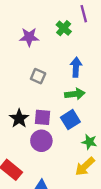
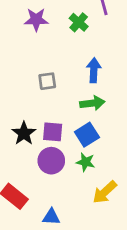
purple star: (29, 37) -> (36, 20), moved
gray square: (38, 76) -> (47, 81), turned -32
green star: (89, 142) -> (86, 162), moved

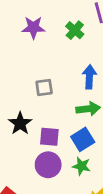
black star: (24, 133) -> (20, 123), moved

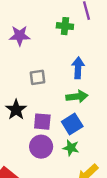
purple star: (33, 28) -> (20, 36), moved
green cross: (75, 30) -> (65, 26), turned -35

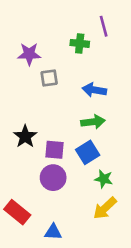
blue arrow: (78, 68) -> (94, 90), turned -84
gray square: (38, 77) -> (49, 78), moved
green star: (71, 148) -> (104, 179), moved

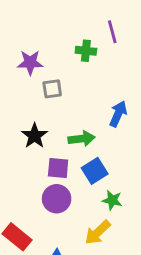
blue arrow: (94, 90) -> (118, 114), moved, turned 105
green arrow: (93, 122) -> (81, 139), moved
black star: (25, 136) -> (35, 136), moved
yellow arrow: (105, 208) -> (98, 232), moved

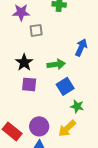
purple square: (58, 168) -> (29, 84), moved
purple circle: (57, 199) -> (39, 126), moved

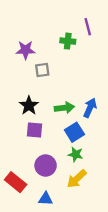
blue arrow: (81, 47) -> (90, 108), moved
green star: (77, 106) -> (76, 154), moved
purple circle: (39, 126) -> (46, 166), moved

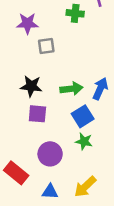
black star: (29, 106) -> (31, 86), turned -30
yellow arrow: (77, 179) -> (85, 187), moved

